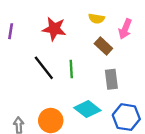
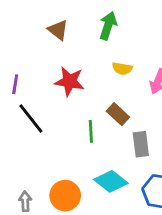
brown rectangle: (103, 46) -> (118, 114), moved
black line: (44, 68) -> (31, 118), moved

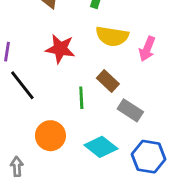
yellow semicircle: (122, 69) -> (112, 36), size x1.6
gray rectangle: (141, 144) -> (130, 110), turned -50
orange circle: (65, 196) -> (50, 136), moved

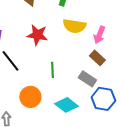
brown rectangle: (108, 81) -> (97, 58), moved
blue hexagon: (149, 157) -> (103, 99), moved

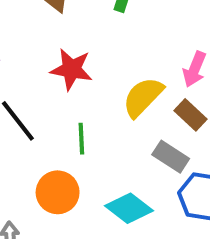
yellow semicircle: (74, 26) -> (143, 97), moved, turned 125
green line: (52, 70) -> (81, 139), moved

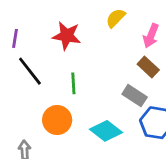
yellow semicircle: (143, 97) -> (116, 18), moved, size x0.7

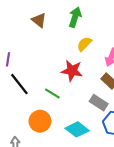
red star: (67, 36) -> (72, 71), moved
green line: (73, 83) -> (52, 93), turned -56

